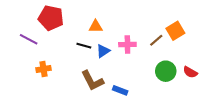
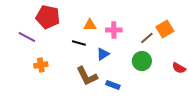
pink cross: (127, 45) -> (114, 30), moved
blue triangle: (103, 51) -> (103, 54), moved
green circle: (166, 71) -> (142, 61), moved

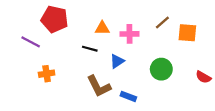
orange square: (165, 29) -> (187, 33), turned 36
brown line: (147, 38) -> (162, 23), moved

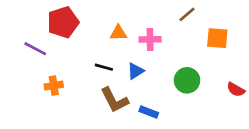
red pentagon: (55, 19) -> (63, 22), turned -30
brown line: (162, 23) -> (187, 14), moved
black line: (90, 49) -> (104, 67), moved

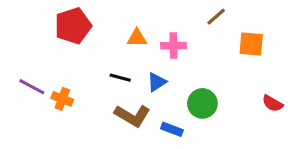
purple line: (35, 49) -> (32, 87), moved
green circle: (187, 80) -> (202, 103), moved
orange cross: (54, 86) -> (62, 99), turned 30
brown L-shape: (114, 100) -> (132, 116), turned -32

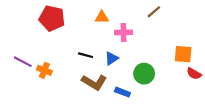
red pentagon: (73, 26) -> (52, 18), turned 30
orange triangle: (137, 38) -> (102, 17), moved
orange square: (251, 44) -> (183, 54), moved

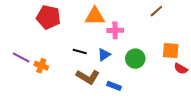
brown line: (154, 12) -> (156, 11), moved
orange triangle: (102, 17) -> (95, 16), size x1.5
green circle: (144, 74) -> (135, 59), moved

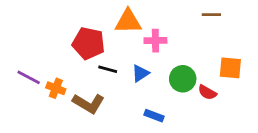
brown line: (156, 11) -> (211, 15), turned 40
red pentagon: (48, 17) -> (89, 43), moved
red semicircle: (181, 69) -> (207, 92), moved
brown L-shape: (88, 77) -> (89, 103), moved

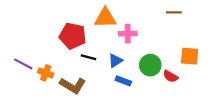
blue rectangle: (154, 116) -> (123, 81), moved

